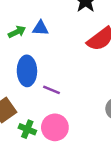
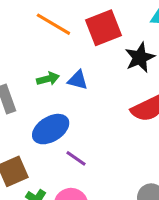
blue ellipse: (27, 71) -> (51, 129), turned 48

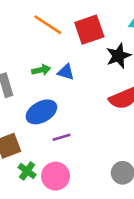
purple line: (76, 158) -> (62, 137), turned -54

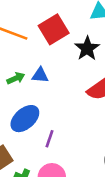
purple line: (62, 137) -> (49, 139), turned -42

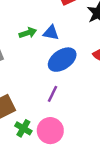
blue ellipse: (25, 119) -> (62, 60), moved

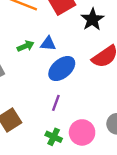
green cross: (23, 128) -> (54, 137), moved
pink circle: (50, 131) -> (82, 132), moved

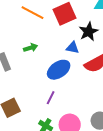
blue triangle: (48, 44) -> (73, 48), moved

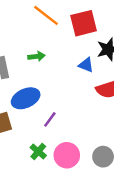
blue ellipse: (59, 70) -> (26, 98), moved

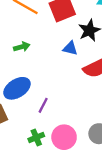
green cross: (38, 152) -> (36, 137), turned 35

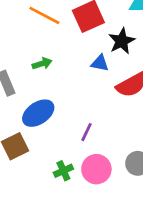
purple line: (43, 105) -> (87, 132), moved

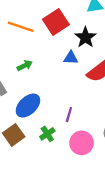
green cross: (63, 171) -> (47, 134), moved

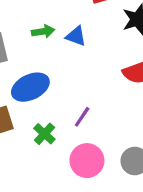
blue triangle: (71, 58) -> (76, 36), moved
green cross: (47, 134) -> (44, 134), turned -32

